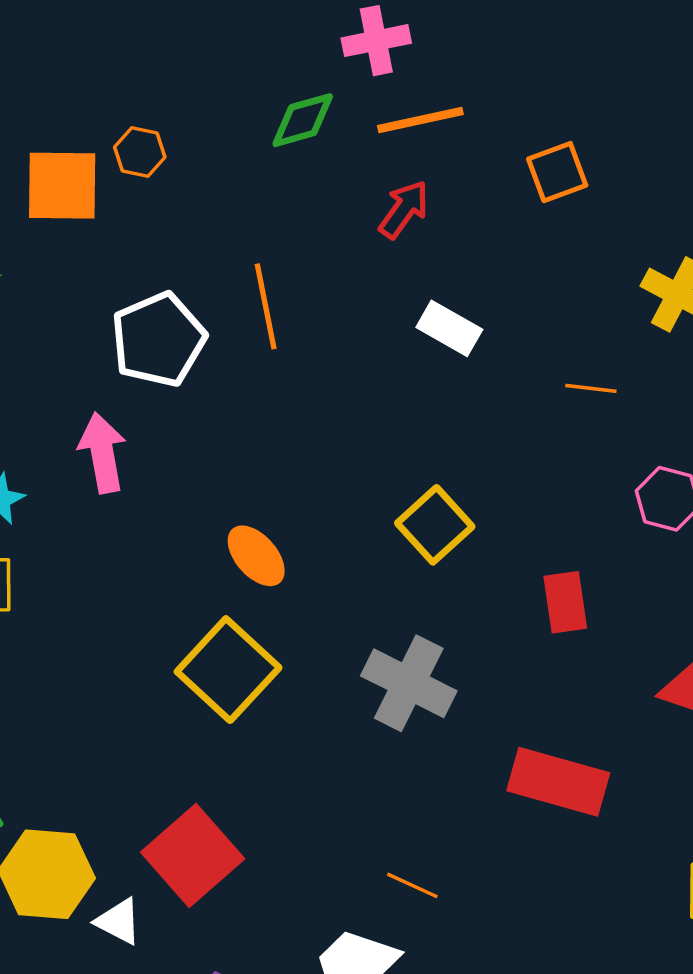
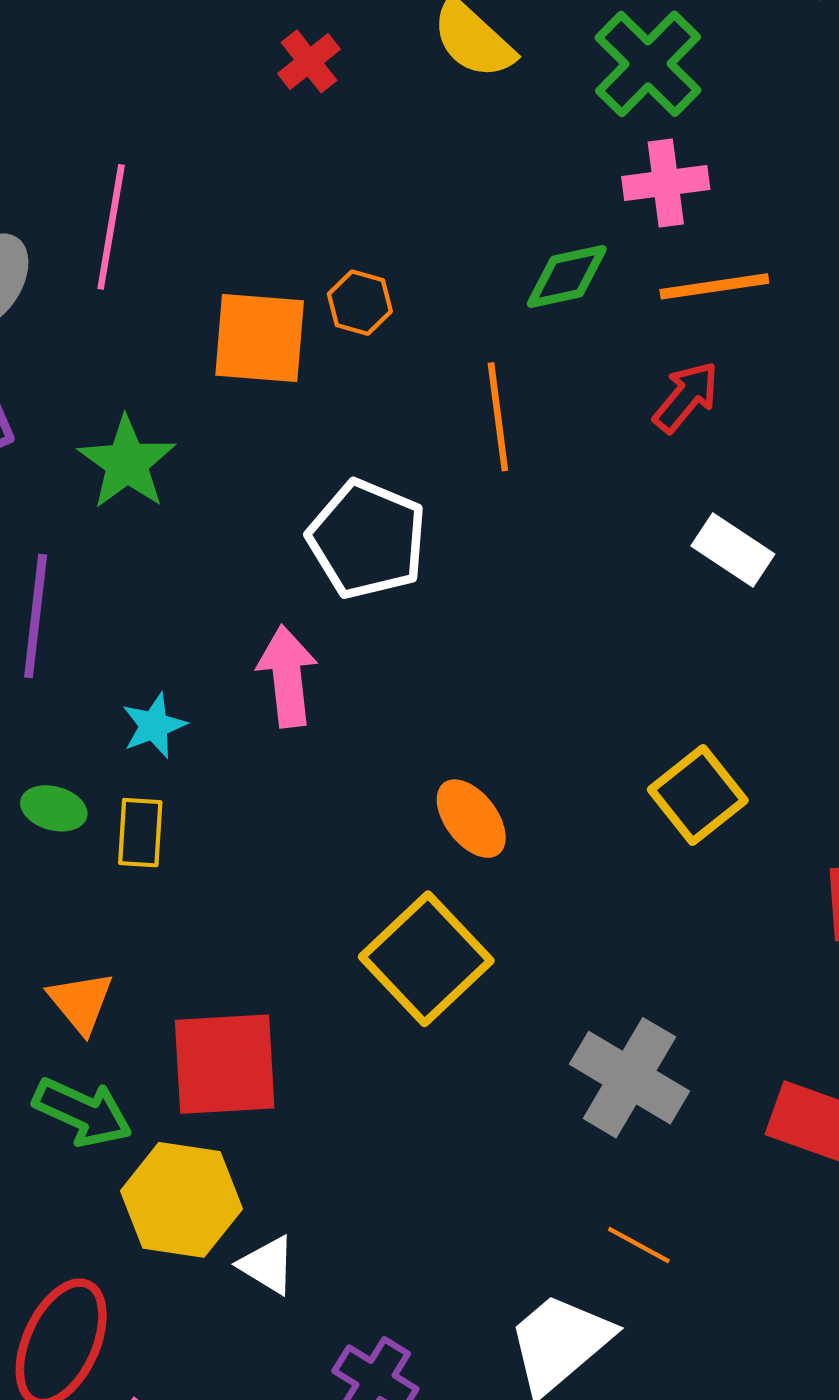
orange line: (266, 306) -> (498, 417), moved
white pentagon: (158, 340) -> (367, 539), turned -30
gray cross: (409, 683) -> (629, 1078), moved
red square: (193, 856) -> (225, 1064), moved, turned 34

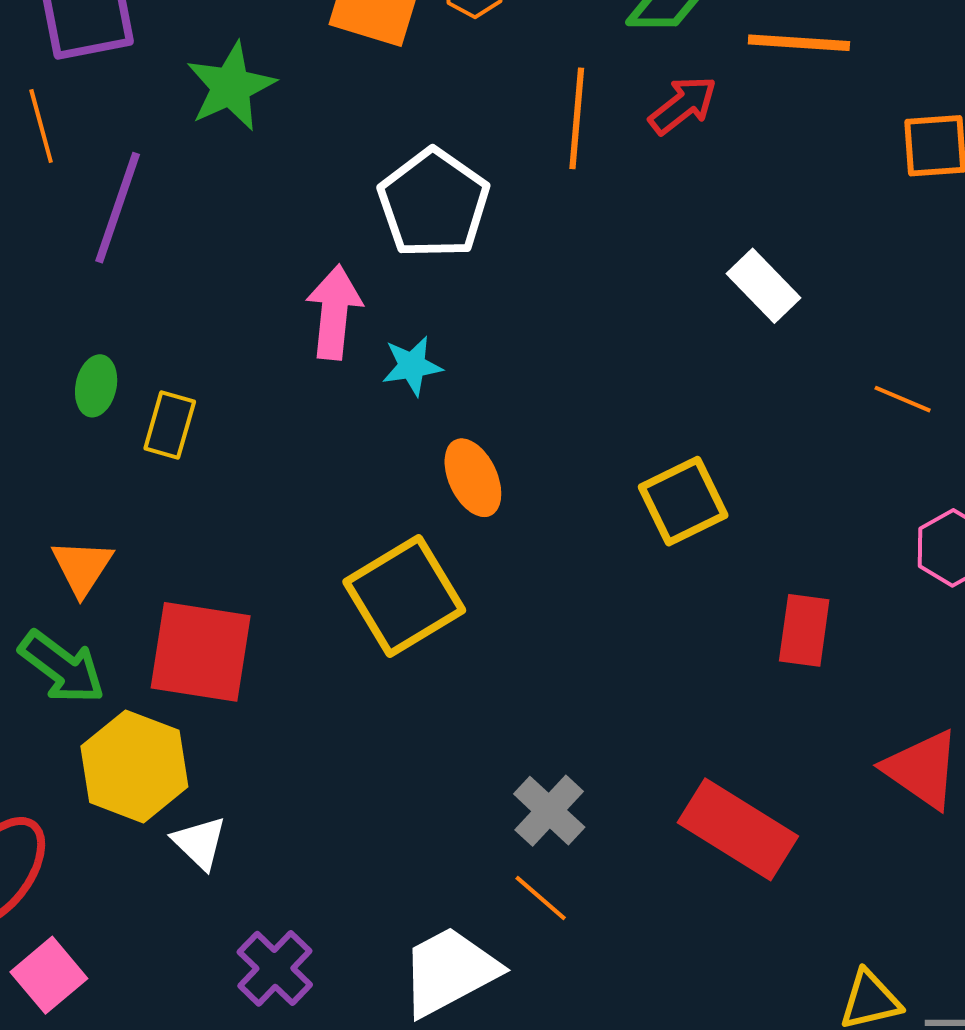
red arrow: (686, 397) -> (683, 105), moved
cyan star: (154, 726) -> (412, 366), moved
green ellipse: (54, 808) -> (96, 386), turned 74
gray cross: (629, 1078) -> (549, 811), moved, size x0.7

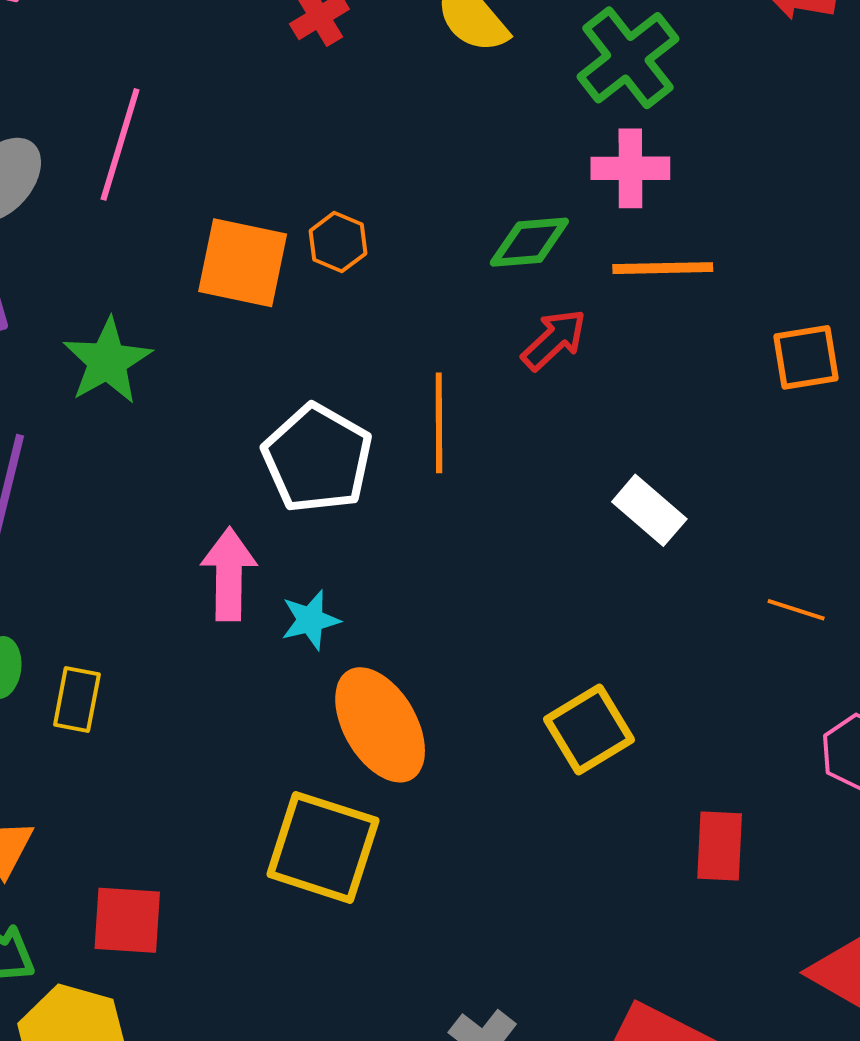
orange line: (577, 118) -> (439, 423), moved
orange ellipse: (473, 478) -> (380, 725), size x1.5
yellow square: (404, 596) -> (323, 847), turned -36
red square: (201, 652) -> (127, 920), size x0.7

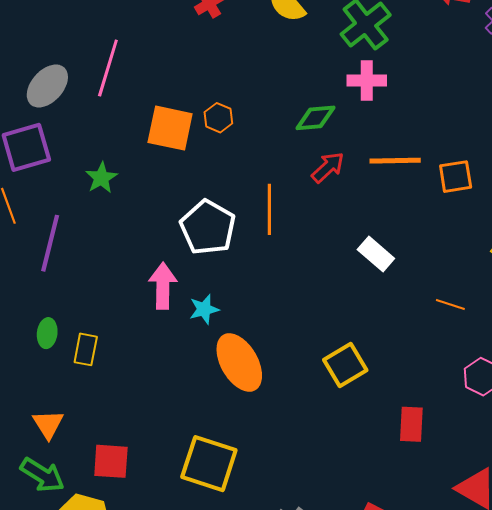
orange line: (663, 268) -> (395, 161), moved
green star: (107, 361) -> (101, 178), size x0.7
yellow square: (323, 847) -> (209, 464), moved

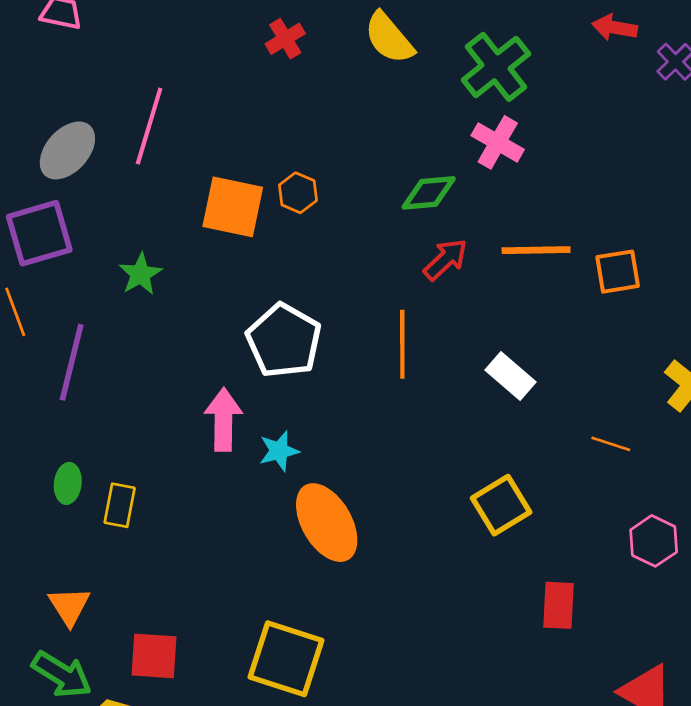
pink cross: (367, 81) -> (498, 142), turned 30
orange line: (269, 209) -> (402, 344), moved
yellow square: (345, 365) -> (501, 505), moved

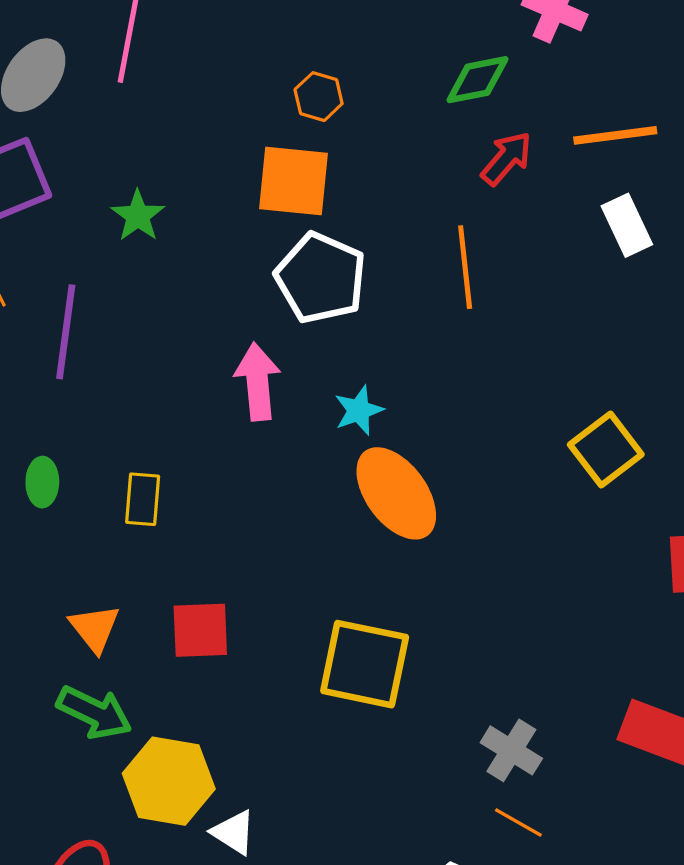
orange square: (233, 207) -> (294, 181), moved
white rectangle: (511, 376) -> (627, 225), moved, turned 30
cyan star: (279, 451) -> (359, 410), moved
green ellipse: (68, 483) -> (42, 482), moved
red square: (154, 656) -> (200, 630), moved

